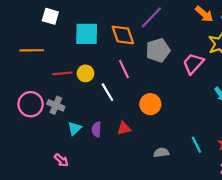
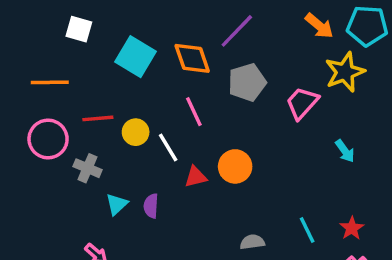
cyan square: (87, 34) -> (136, 57), turned 30
yellow circle: (85, 73) -> (136, 132), moved
pink circle: (31, 104) -> (48, 139), moved
red triangle: (124, 128) -> (196, 177), moved

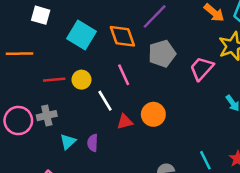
yellow circle: (136, 132) -> (81, 80), moved
pink circle: (48, 139) -> (18, 121), moved
gray cross: (88, 168) -> (47, 116), turned -36

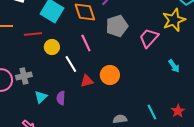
red line: (54, 80) -> (33, 34), moved

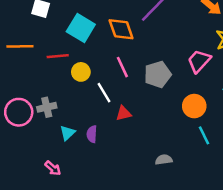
gray pentagon: (117, 26) -> (158, 74), moved
orange circle: (110, 75) -> (194, 106), moved
cyan line: (152, 112) -> (204, 135), moved

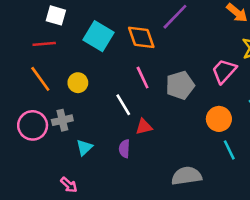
orange line: (20, 46) -> (40, 79), moved, turned 55
red line: (58, 56) -> (44, 44), moved
yellow circle: (81, 72) -> (78, 83), moved
purple semicircle: (92, 134) -> (124, 149), moved
gray semicircle: (164, 160) -> (187, 176), size x1.6

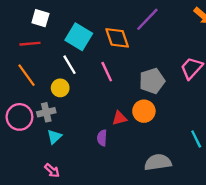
pink line: (143, 78) -> (107, 72), moved
yellow circle: (78, 83) -> (60, 88), moved
white line: (123, 105) -> (69, 65), moved
orange circle: (219, 119) -> (144, 111), moved
cyan triangle: (84, 147) -> (54, 137), moved

